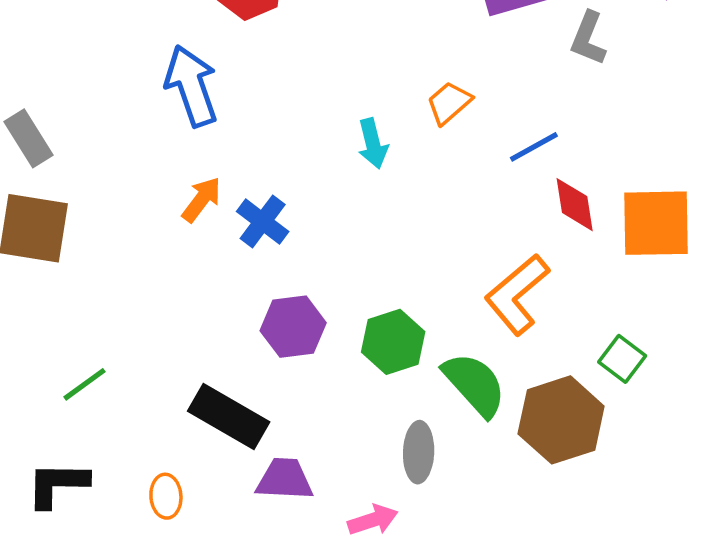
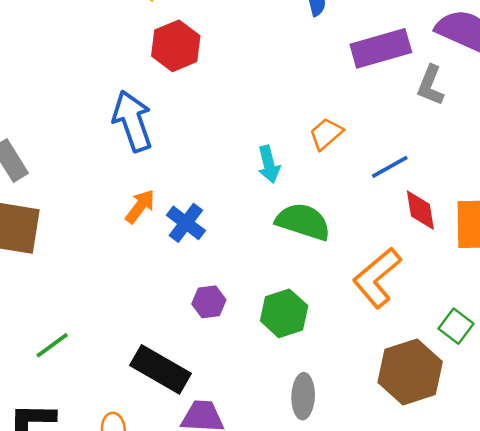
purple hexagon: (293, 327) -> (209, 302), size x0.7
green semicircle: (475, 384) -> (303, 222), moved, turned -30

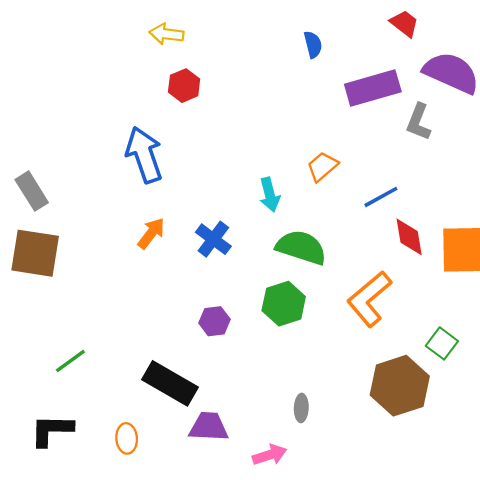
red hexagon: (176, 46) -> (184, 86), size x0.7
blue cross: (186, 223) -> (213, 239), moved
green hexagon: (284, 313) -> (284, 304), moved
gray ellipse: (303, 396) -> (301, 408), size x0.7

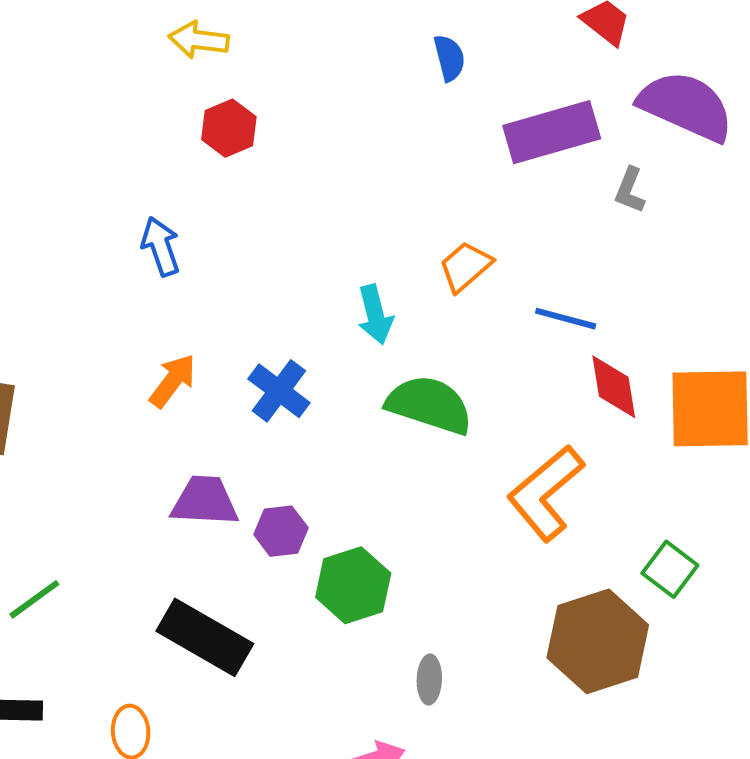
gray L-shape: (419, 122) -> (630, 190), size x0.7
blue arrow: (144, 155) -> (161, 246), size x0.6
blue line: (381, 197) -> (566, 319), turned 44
green hexagon: (284, 304) -> (353, 585), moved
purple trapezoid: (209, 427) -> (205, 501), moved

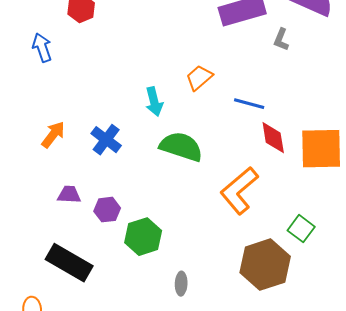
blue arrow: (161, 246) -> (42, 48), moved
purple trapezoid: (205, 501) -> (69, 195), size x0.7

